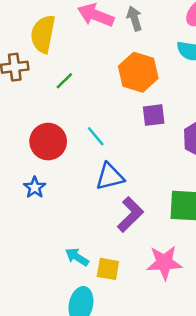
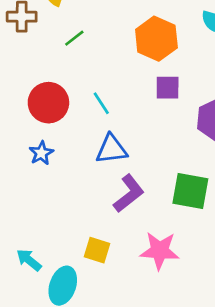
blue star: (35, 187) -> (41, 153), moved
cyan arrow: (77, 257) -> (29, 260), moved

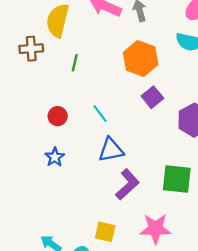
green line: (74, 38) -> (75, 63), turned -35
purple square: (168, 88) -> (152, 97), turned -35
red circle: (48, 103) -> (58, 116), size x0.6

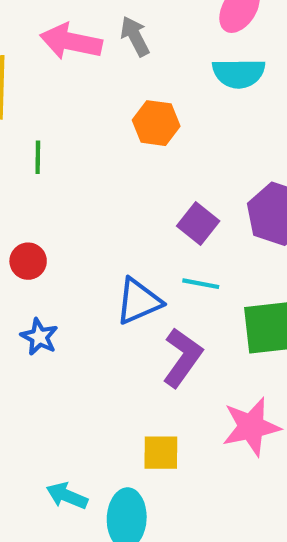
orange hexagon: (141, 59) -> (156, 123), size x0.7
purple square: (152, 97) -> (198, 223), moved
cyan line: (100, 114) -> (201, 284), moved, turned -30

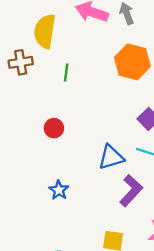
orange hexagon: (156, 123) -> (132, 62), size x1.4
blue star: (39, 337) -> (59, 190), moved

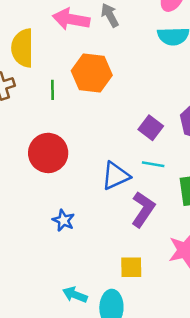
orange hexagon: (132, 62) -> (92, 73), moved
red circle: (54, 128) -> (48, 153), size x1.8

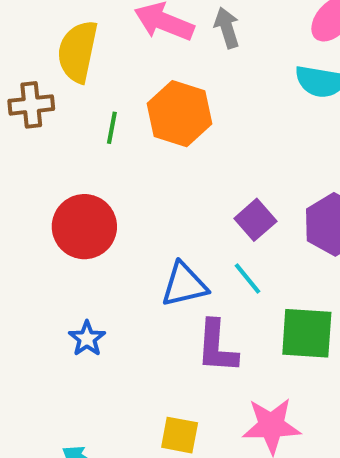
cyan line: (153, 164) -> (248, 279), turned 30
purple L-shape: (143, 209) -> (217, 347), turned 138

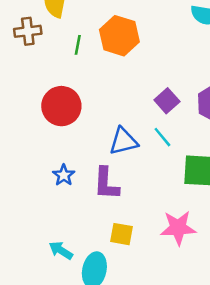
purple L-shape: (217, 347) -> (106, 184), moved

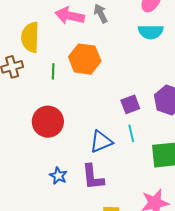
purple square: (167, 101) -> (130, 104), turned 30
cyan line: (162, 137) -> (131, 133), turned 36

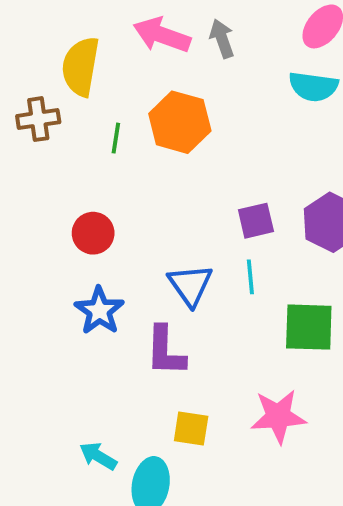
red circle: (48, 122) -> (93, 233), size x0.7
blue triangle: (101, 142) -> (190, 285), turned -50
blue star: (58, 176) -> (99, 311), moved, size x1.4

